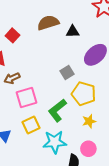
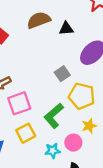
cyan star: (55, 142) -> (53, 151), size x0.6
pink circle: (88, 149) -> (73, 143), moved

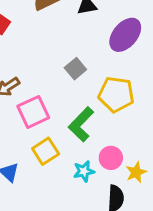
gray square: (62, 74) -> (75, 69), moved
yellow star: (89, 126) -> (136, 172), moved

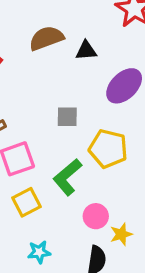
gray square: (75, 69) -> (67, 117), turned 35
cyan star: (84, 171) -> (39, 252), moved

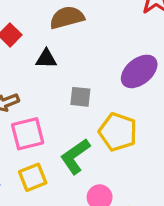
black triangle: (86, 51) -> (46, 59), moved

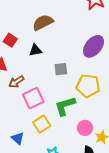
green L-shape: (75, 156) -> (65, 106), turned 30

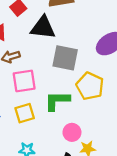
black triangle: (35, 50) -> (43, 28), size x1.6
gray square: (61, 69) -> (65, 58), size x1.6

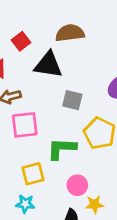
gray square: (65, 58) -> (72, 100), size x0.7
yellow square: (25, 113) -> (33, 174), moved

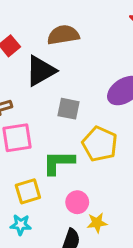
black triangle: (48, 65) -> (41, 71), turned -36

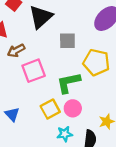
pink circle: (77, 202) -> (73, 108), moved
cyan star: (21, 225) -> (65, 134), moved

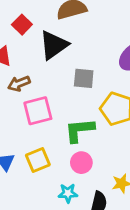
yellow square: (50, 109) -> (38, 160), moved

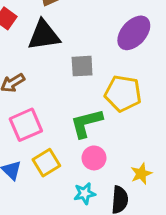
black triangle: (54, 45) -> (44, 35), turned 36
pink square: (38, 111) -> (26, 125), moved

